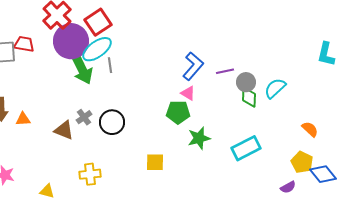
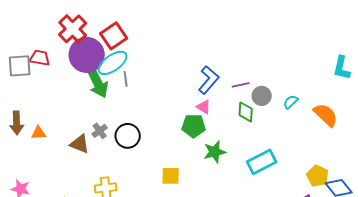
cyan semicircle: (275, 88) -> (291, 102), size x0.7
green diamond: (249, 97) -> (246, 112), moved
orange semicircle: (310, 129) -> (326, 115), moved, size x1.5

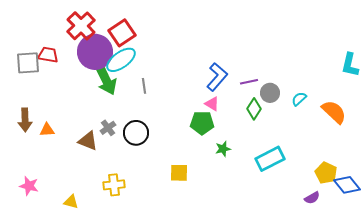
gray line: (126, 79) -> (144, 86), moved
green diamond: (246, 112) -> (254, 109), turned 30
green star: (215, 152) -> (223, 149), size x0.7

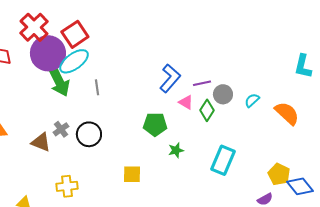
pink triangle: (212, 104) -> (186, 102), moved
cyan rectangle: (270, 159) -> (223, 160), turned -40

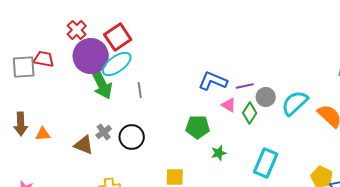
red cross: (34, 27) -> (77, 30), size x0.7
blue L-shape: (170, 78) -> (213, 81), turned -108
cyan semicircle: (252, 100) -> (295, 103), size x1.8

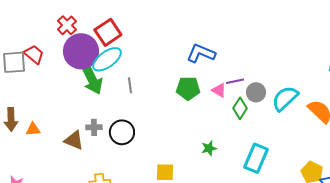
red trapezoid: (44, 59) -> (34, 54), turned 30
blue L-shape: (213, 81) -> (201, 53), moved
pink triangle: (229, 105) -> (219, 90), moved
green pentagon: (198, 127) -> (188, 88), moved
gray cross: (104, 132) -> (94, 127), turned 35

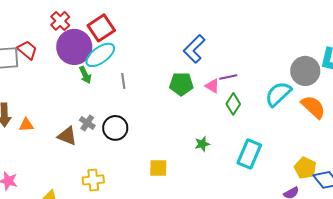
blue L-shape: (201, 53) -> (194, 49), turned -68
green arrow: (92, 79) -> (85, 75), size x0.6
gray circle: (256, 92) -> (305, 71), moved, size x1.5
gray cross: (94, 127) -> (87, 123), turned 35

